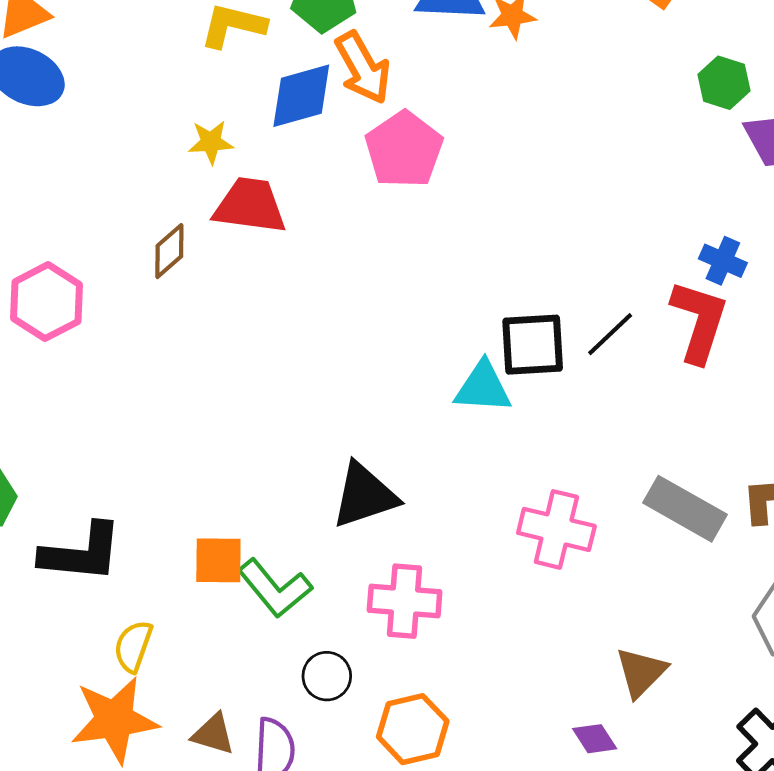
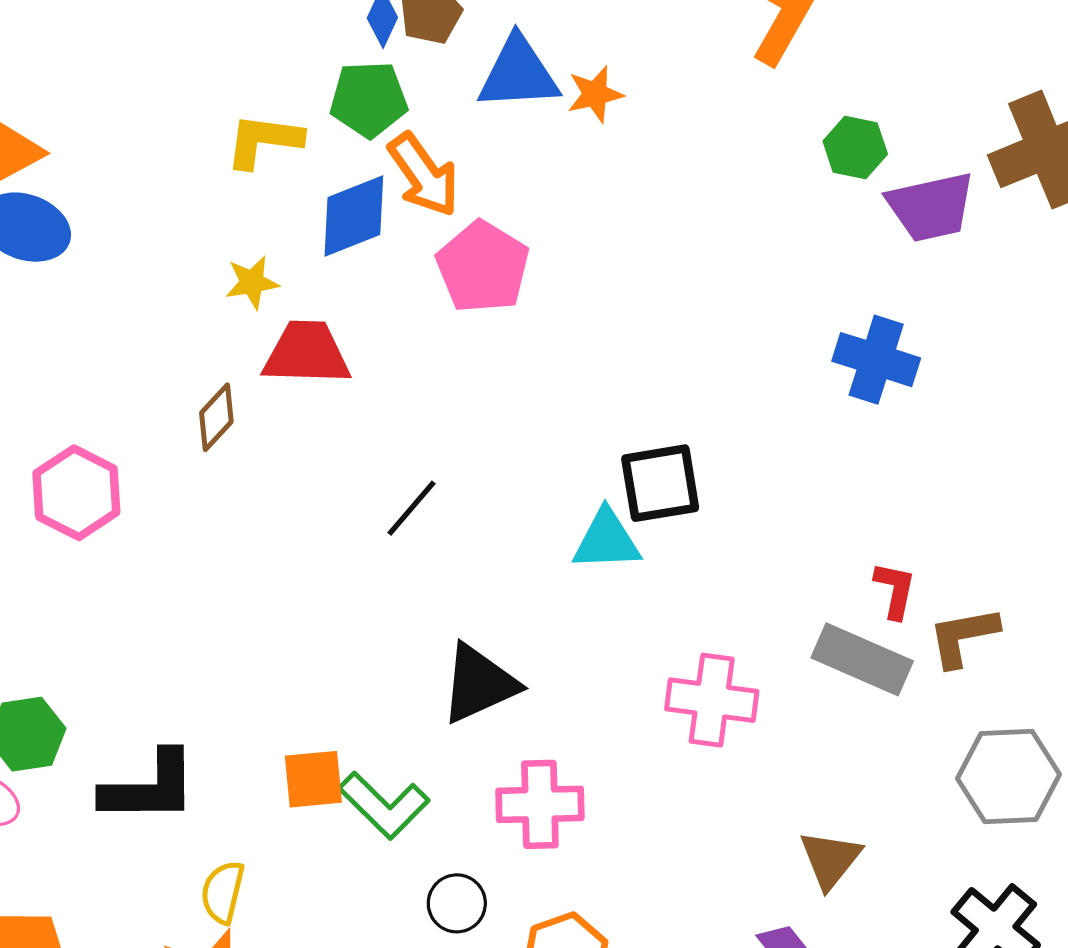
blue cross: (723, 261) -> (876, 360), size x1.5
red L-shape: (699, 321) -> (895, 590), moved, size x0.6
black line: (610, 334) -> (411, 508), moved

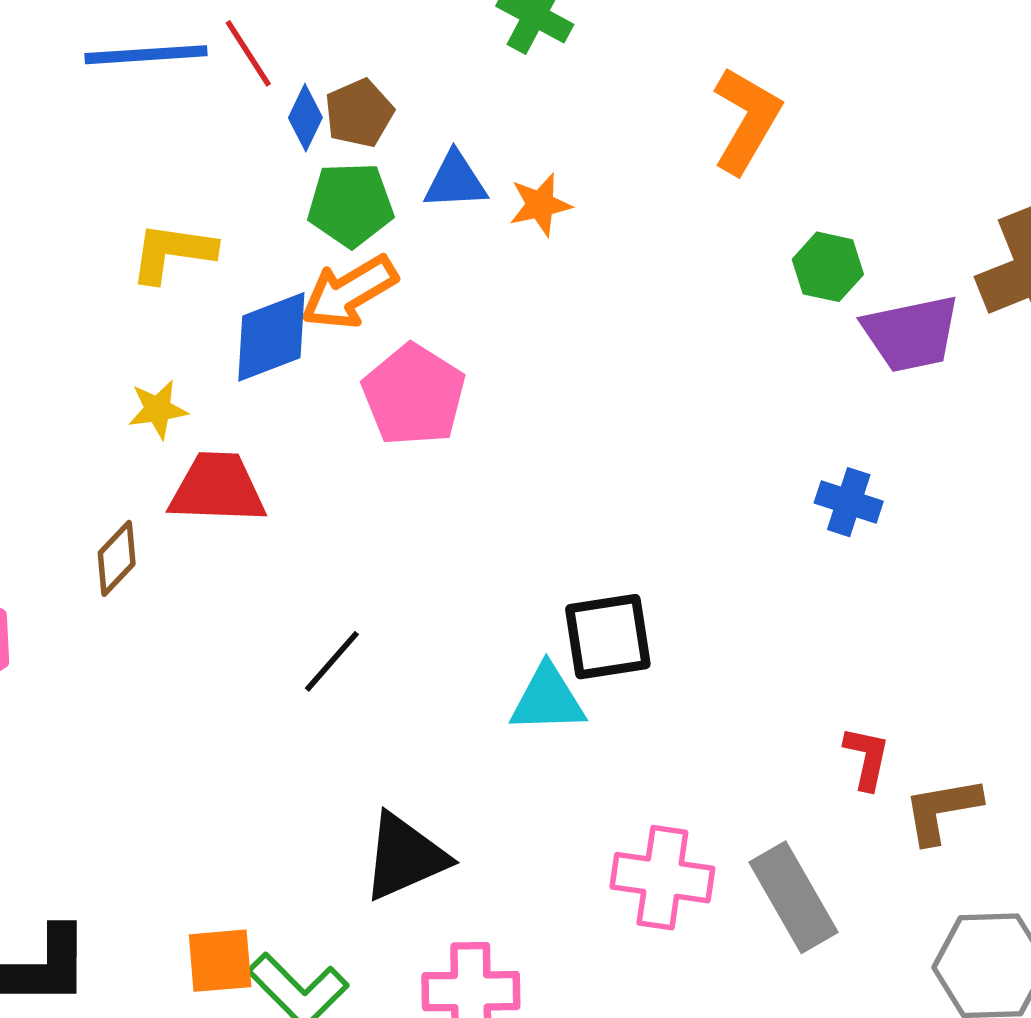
blue triangle: (518, 74) -> (455, 181), size x0.7
green pentagon: (369, 99) -> (351, 205), moved
orange arrow: (424, 175) -> (349, 292), turned 94
blue cross: (876, 360) -> (849, 502), size x0.7
gray rectangle: (862, 659) -> (794, 897), moved, turned 36

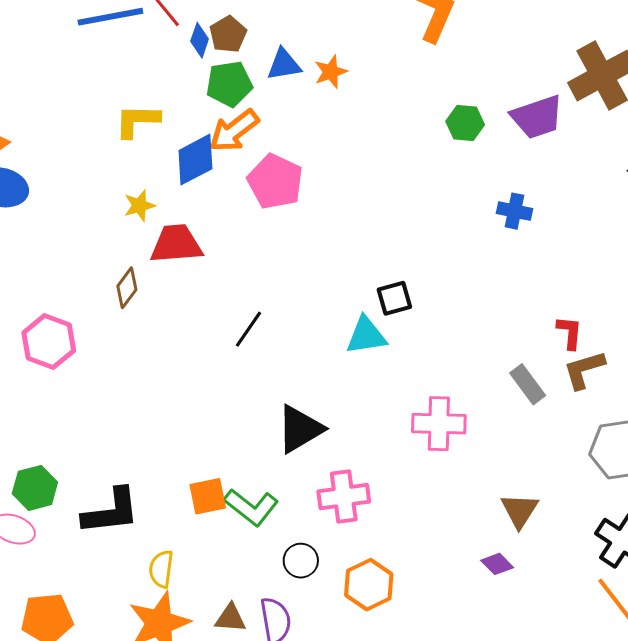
green hexagon: (828, 267) -> (465, 123), moved
black square: (608, 637) -> (394, 298), size x0.7
red L-shape: (867, 758) -> (570, 333), moved
gray rectangle: (794, 897) -> (528, 384), moved, size x0.7

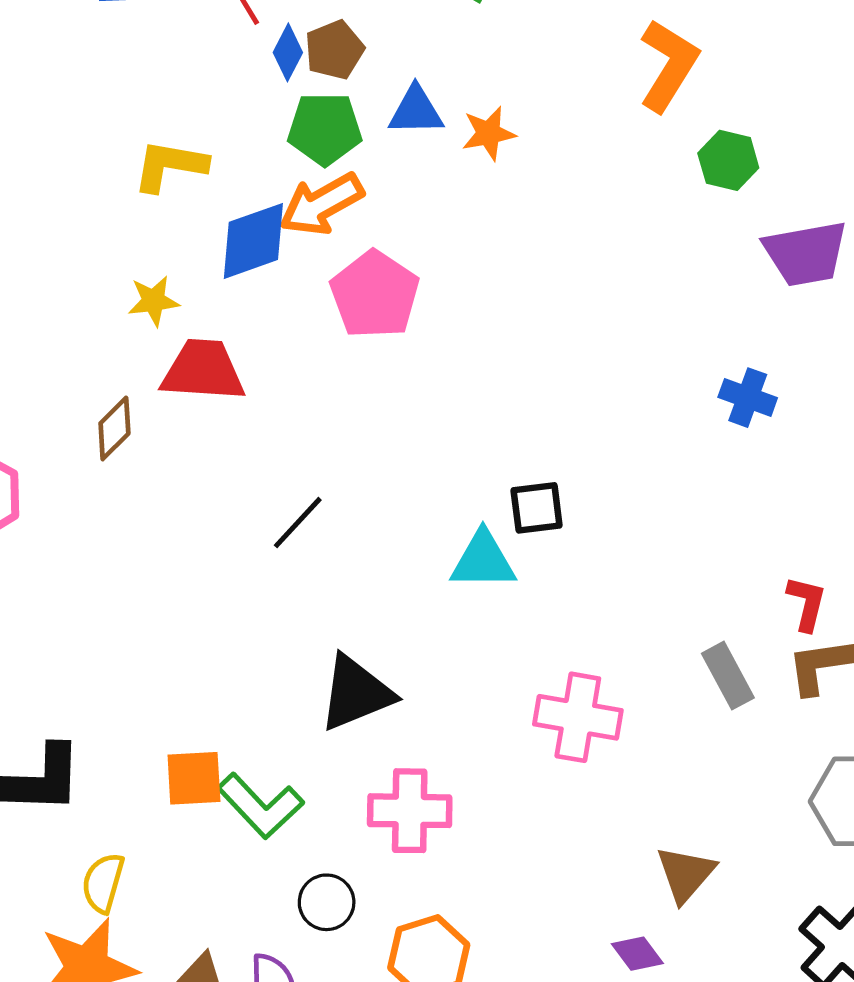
green hexagon: (465, 123) -> (728, 160), moved

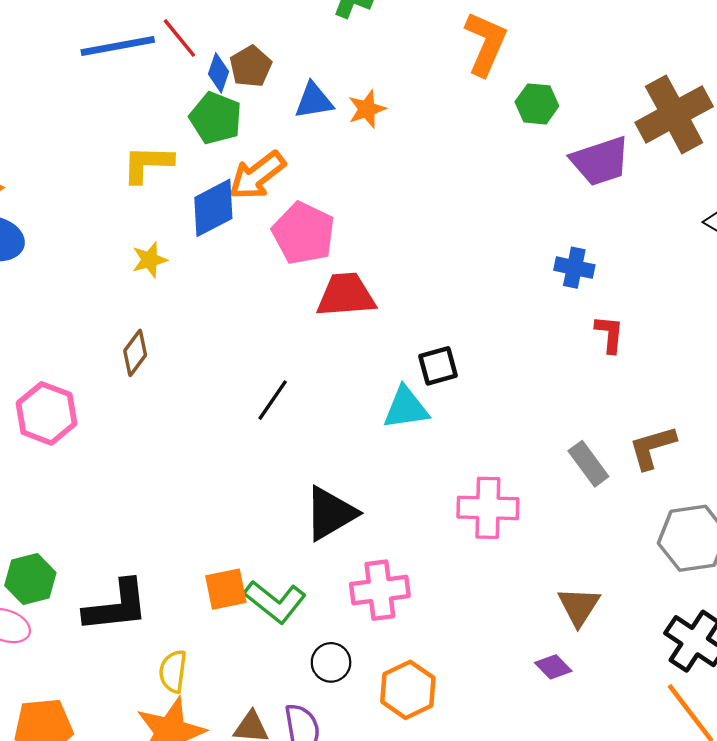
green pentagon: (325, 129) -> (216, 118), moved, turned 30
red trapezoid: (203, 370) -> (346, 295), moved
red L-shape: (807, 603) -> (609, 334), moved

